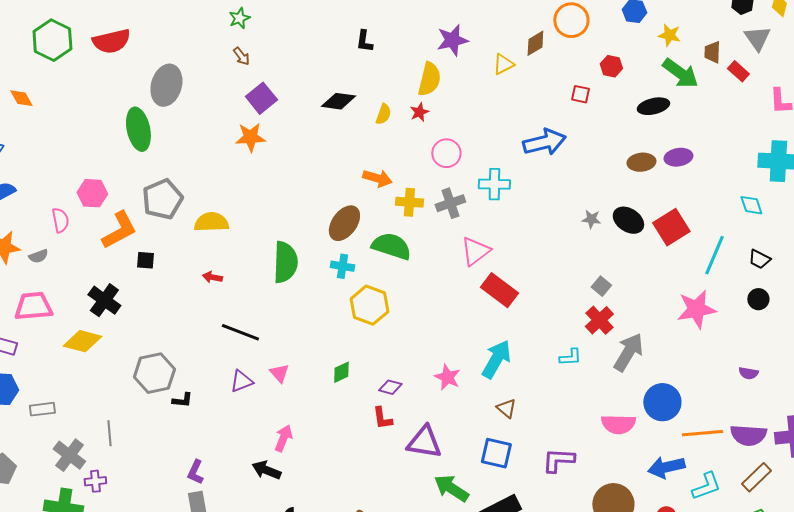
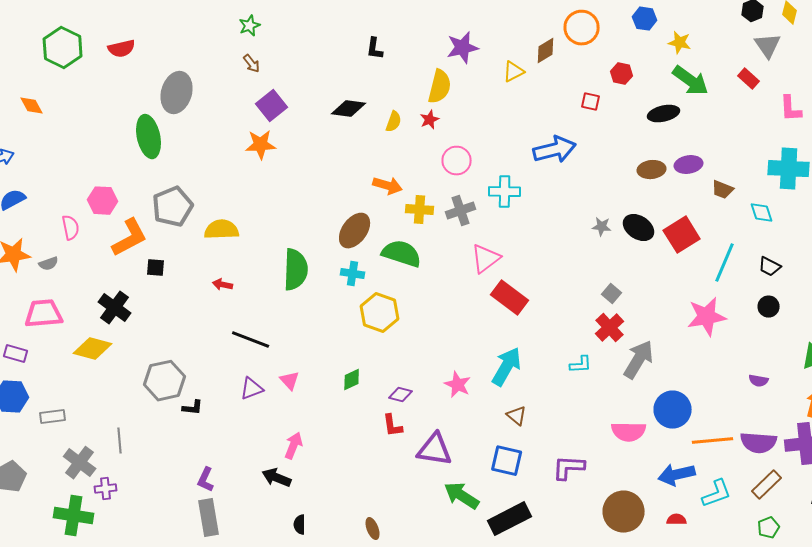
red semicircle: (111, 41) -> (122, 49), size x0.7
brown trapezoid: (712, 52) -> (723, 190), moved, turned -70

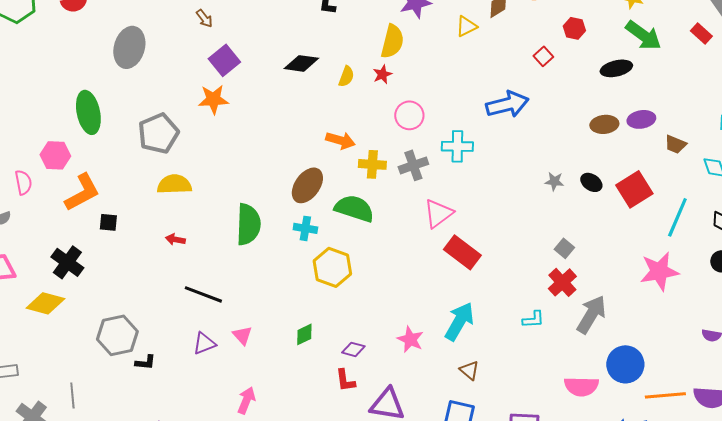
red square: (591, 102) -> (543, 56), turned 36
green ellipse: (149, 137) -> (88, 112), moved
gray pentagon: (173, 207) -> (158, 133), moved
black ellipse: (639, 228) -> (591, 182), size x0.7

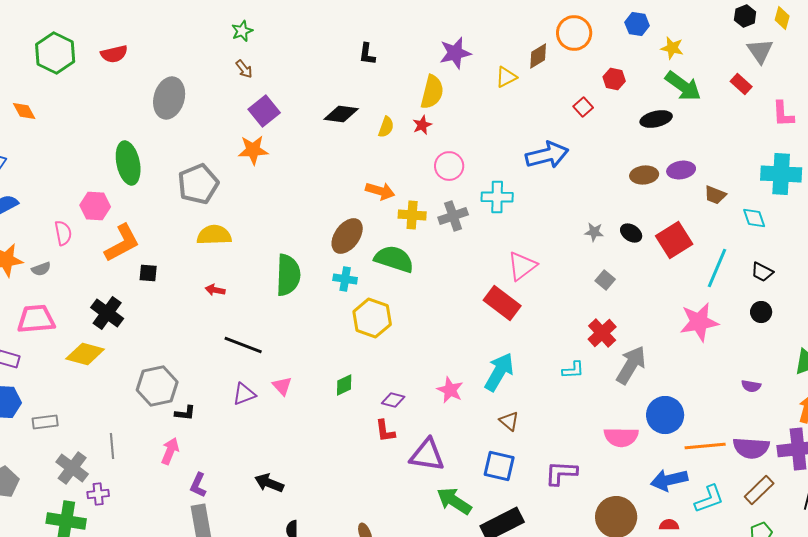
pink triangle: (438, 213) -> (522, 266), moved
gray square: (564, 248) -> (605, 280), moved
pink arrow: (246, 400) -> (170, 451), moved

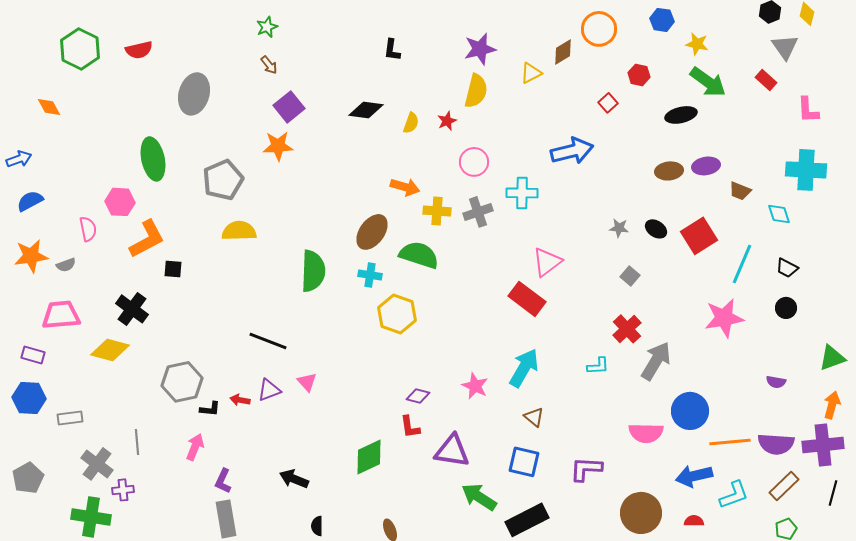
yellow semicircle: (432, 92) -> (476, 91), moved
red arrow: (215, 290) -> (240, 400), moved
green diamond: (344, 385) -> (369, 457), moved, size x1.6

